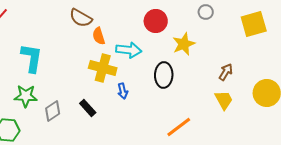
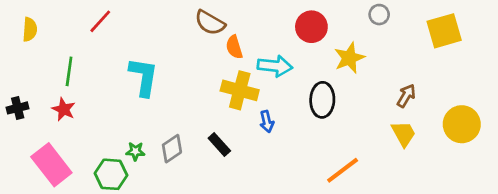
green star: (26, 96) -> (135, 151), moved, size x0.6

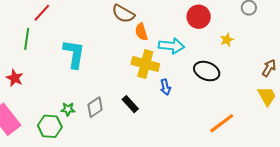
yellow star: (349, 58) -> (227, 40), size x0.6
green line: (69, 71) -> (27, 39), moved
black ellipse: (322, 100) -> (207, 71), turned -70

